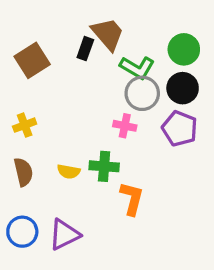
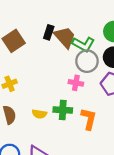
brown trapezoid: (108, 34) -> (65, 37), moved
orange L-shape: (132, 198) -> (89, 119), moved

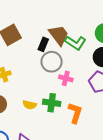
black rectangle: (49, 32) -> (43, 44), moved
gray circle: (87, 61) -> (52, 62), moved

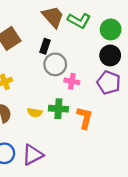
brown trapezoid: (59, 35) -> (53, 17), moved
green L-shape: (75, 43) -> (79, 21), moved

